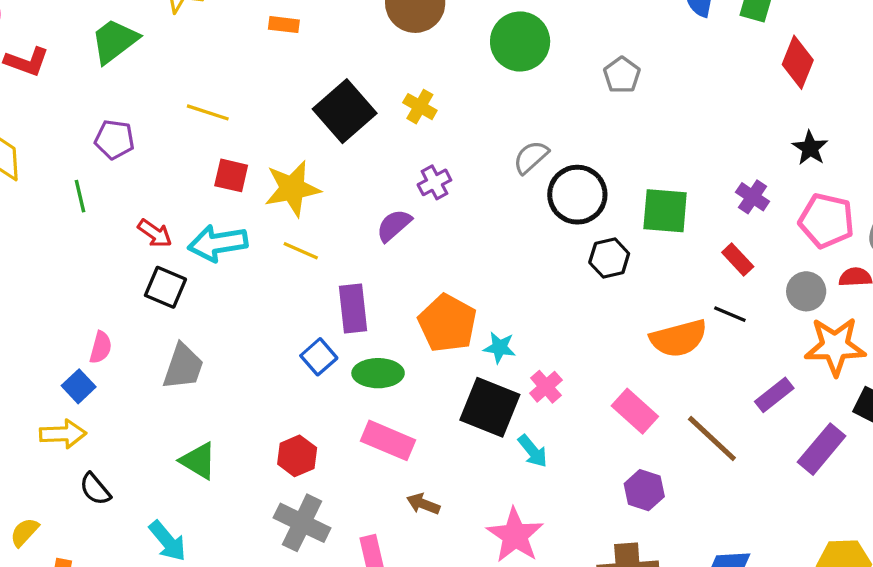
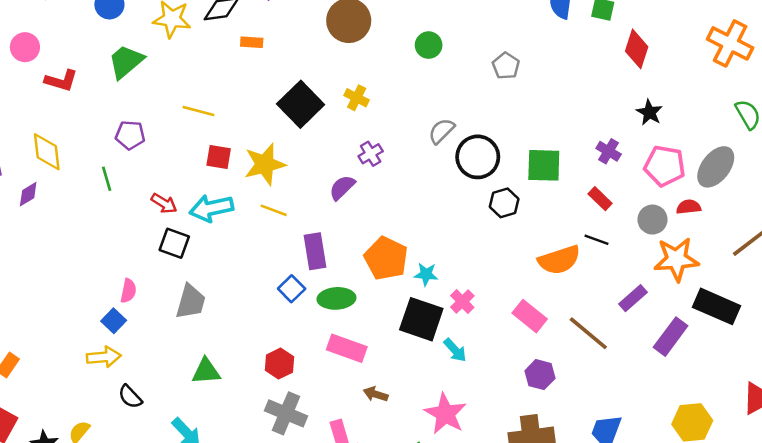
green circle: (520, 42) -> (429, 45), size x0.6
green triangle: (198, 461) -> (206, 371), turned -32

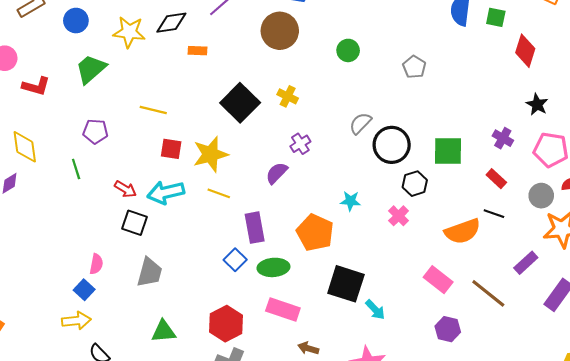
cyan star: (426, 274) -> (350, 201), moved
pink cross: (462, 302) -> (399, 216), moved
red hexagon: (279, 364) -> (226, 324), size x1.4

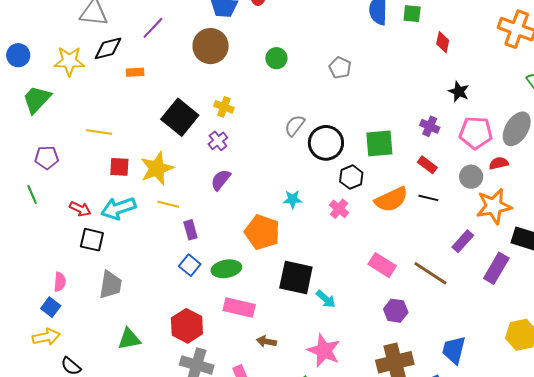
red diamond: (525, 51) -> (443, 42), size x0.7
purple cross: (300, 144) -> (218, 141), moved
purple rectangle: (255, 228) -> (190, 230), moved, size x0.7
orange semicircle: (463, 231) -> (391, 199), moved

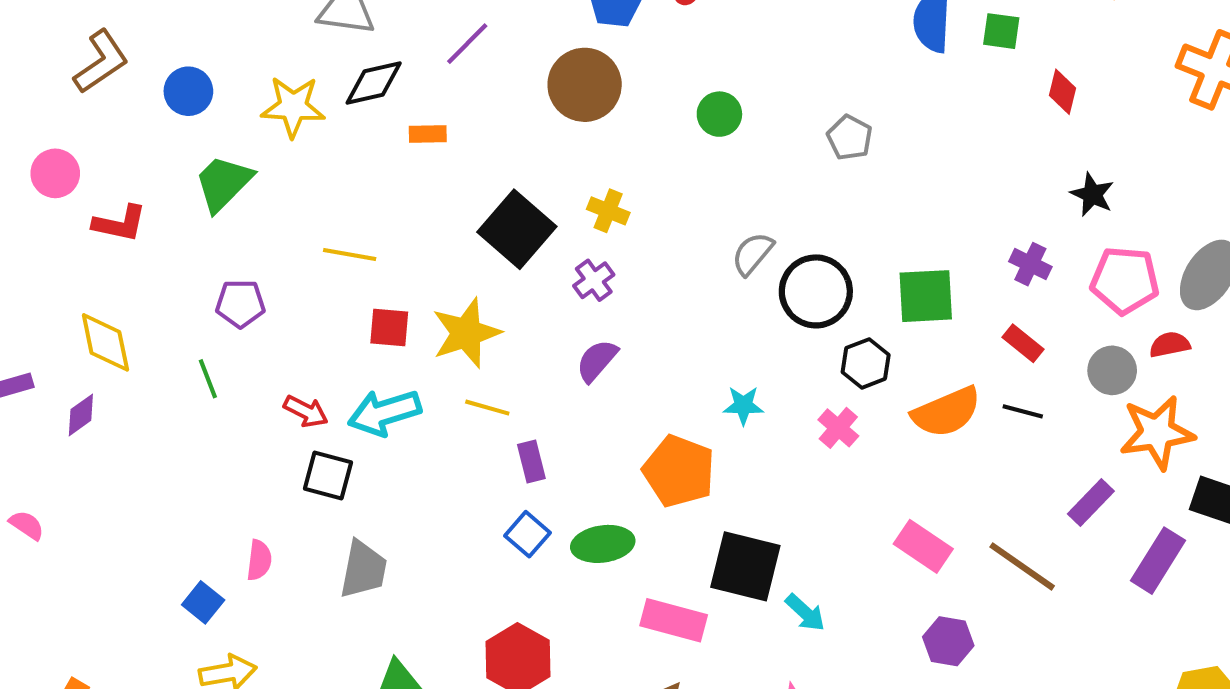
blue square: (51, 307) -> (203, 602), moved
pink rectangle: (239, 308) -> (674, 620), moved

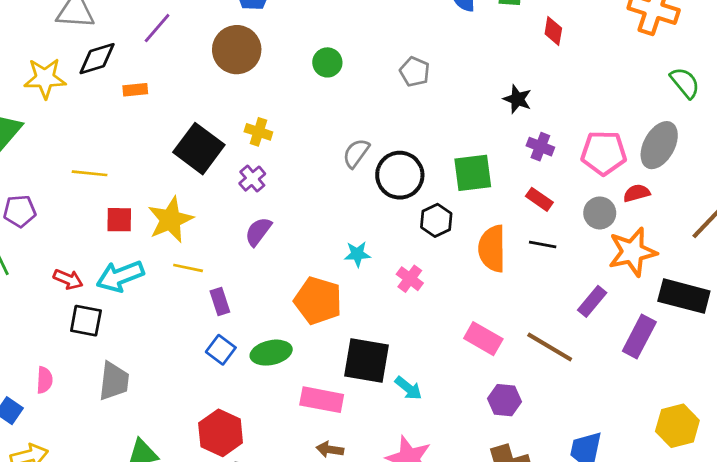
black star: (1092, 194) -> (517, 99), moved
orange semicircle: (946, 412) -> (492, 249), turned 117
pink cross: (838, 428) -> (410, 279), moved

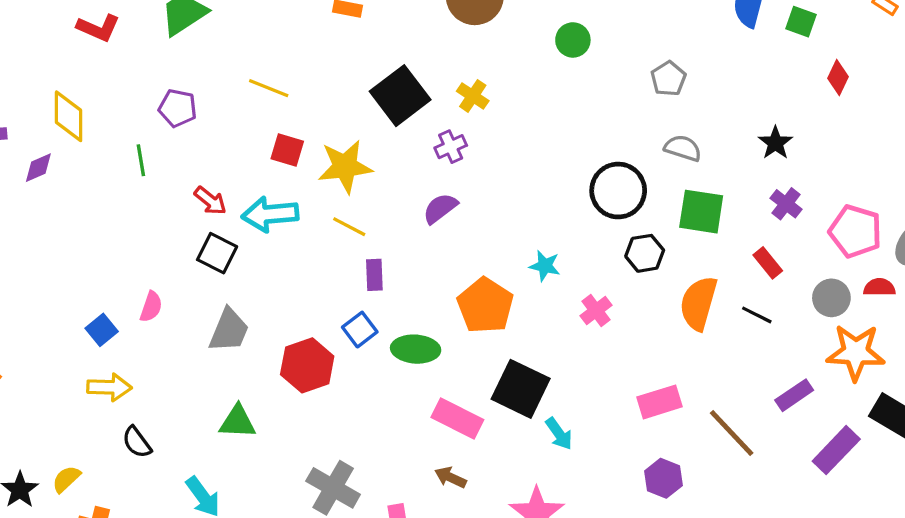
gray semicircle: (356, 153) -> (683, 148), moved, turned 56
pink rectangle: (483, 339) -> (659, 402), turned -63
red hexagon: (221, 433) -> (307, 365), moved

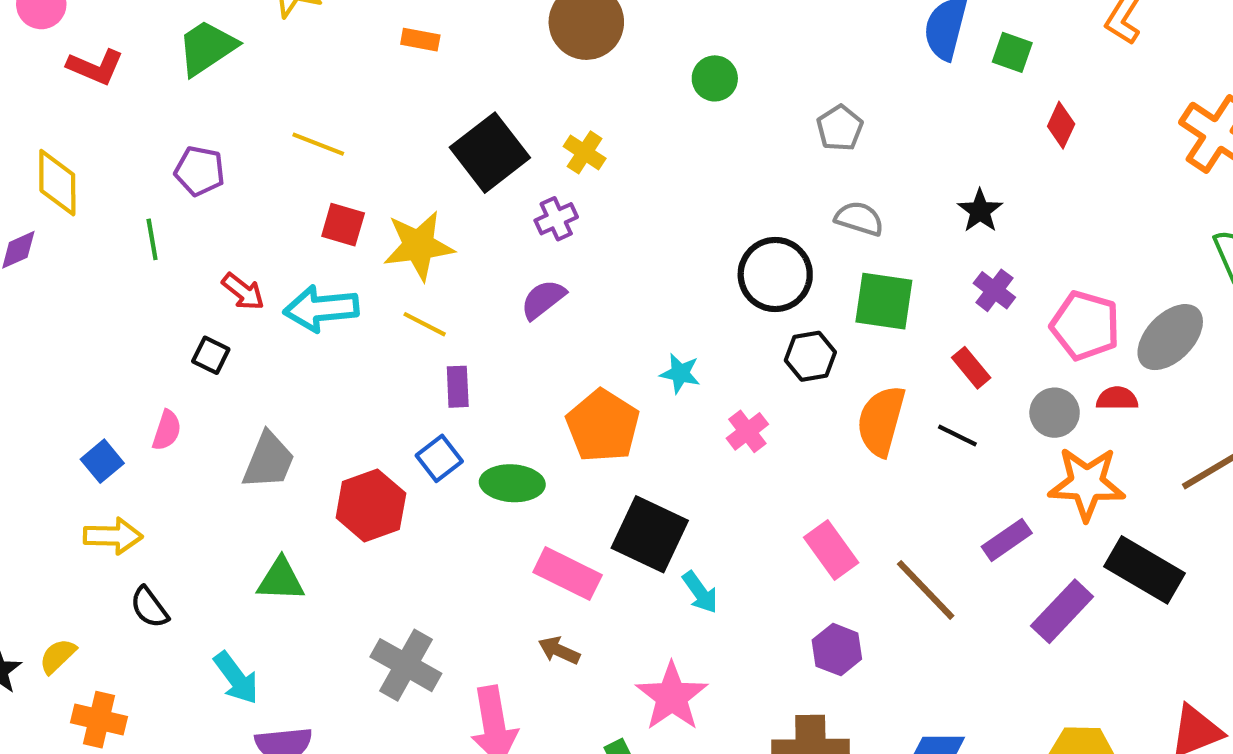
black square: (217, 253) -> (211, 355), moved, size x0.7
pink rectangle: (659, 402) -> (831, 550), turned 72

